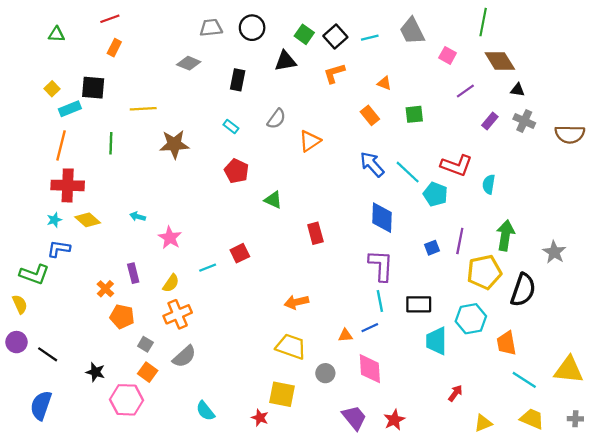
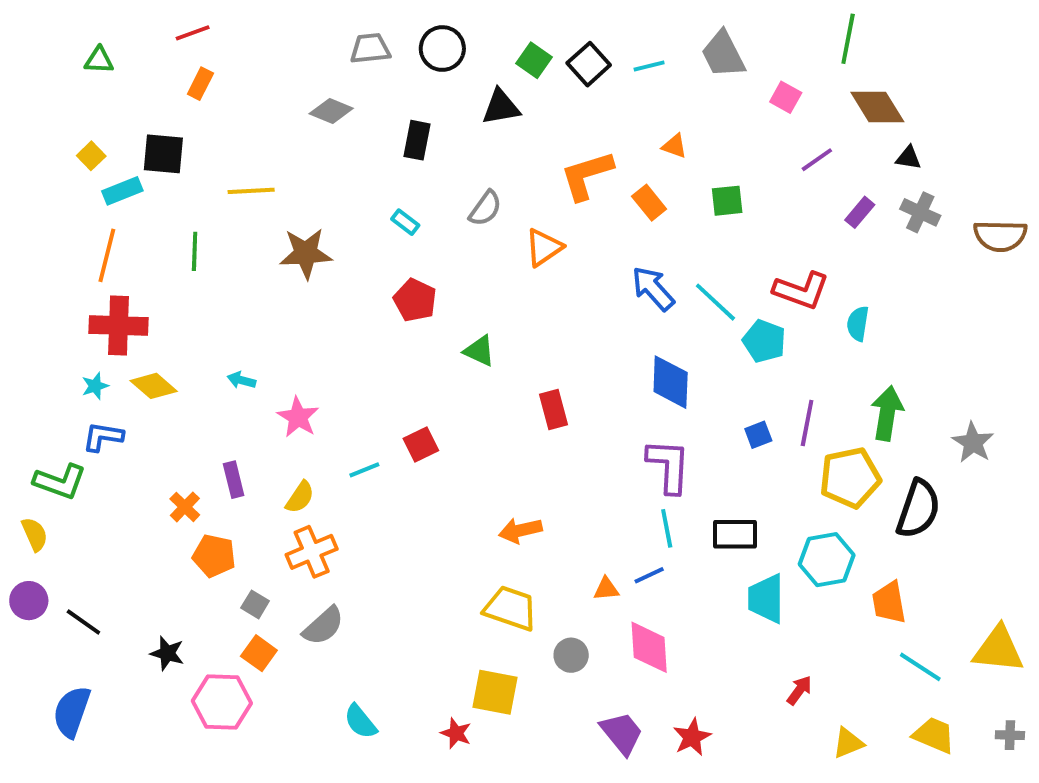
orange L-shape: (334, 73) -> (587, 175), moved, size x1.4

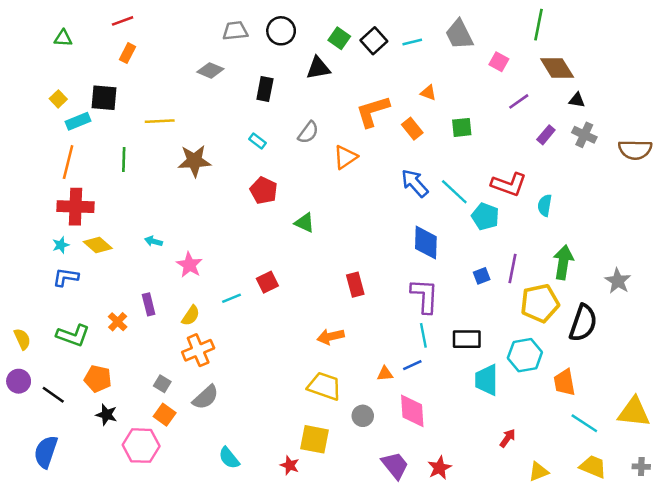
red rectangle: (554, 409) -> (355, 285), moved
green L-shape: (60, 482) -> (73, 335), moved
orange pentagon: (214, 556) -> (98, 379), moved

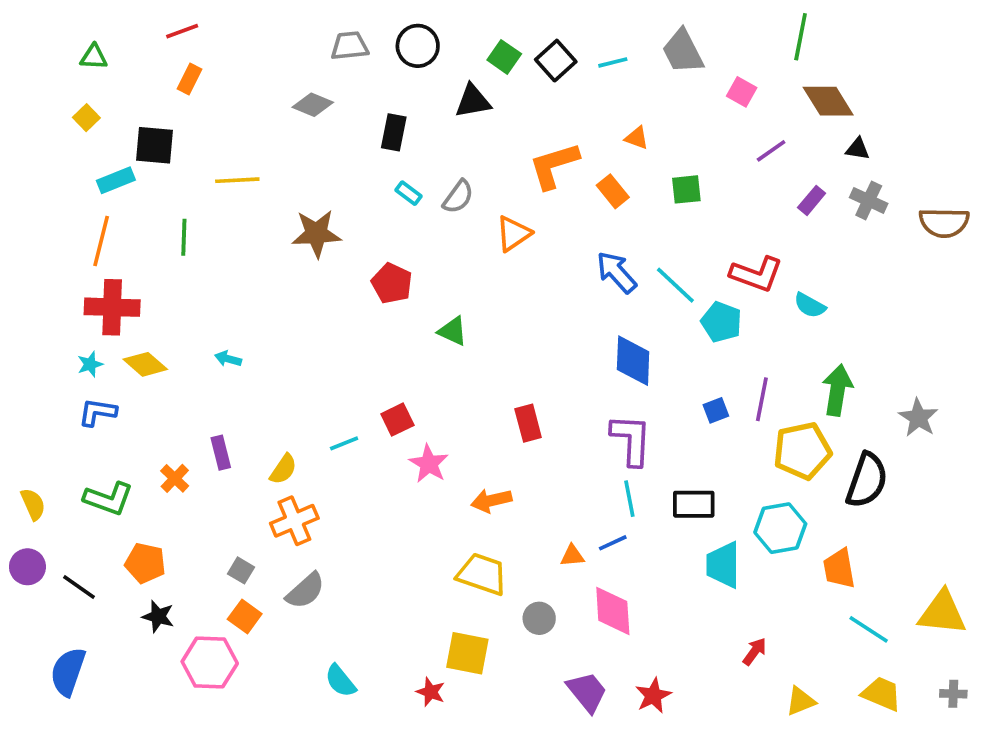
yellow square: (58, 99) -> (86, 118), moved
cyan rectangle: (258, 141) -> (408, 193), moved
brown star: (194, 161) -> (316, 234), moved
cyan semicircle: (545, 205) -> (810, 305), turned -70
pink star: (189, 265) -> (429, 464), moved

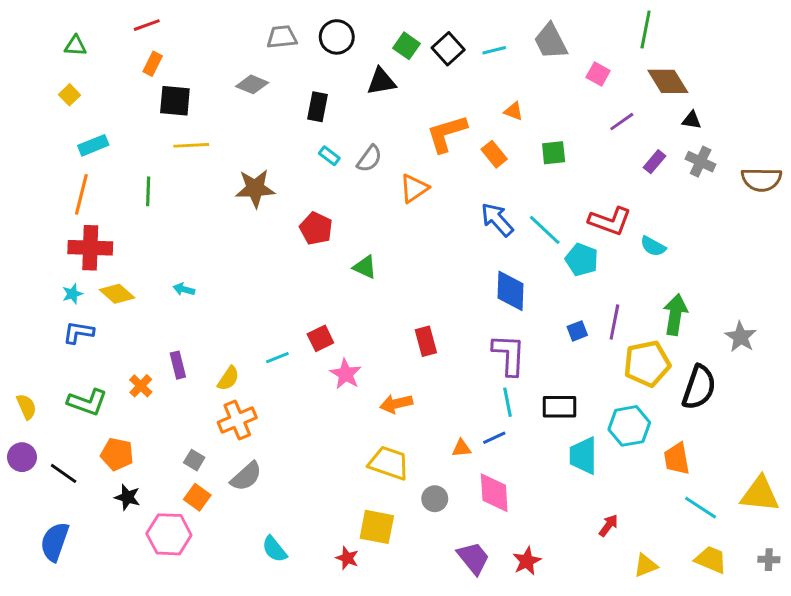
black square: (154, 145) -> (175, 101), moved

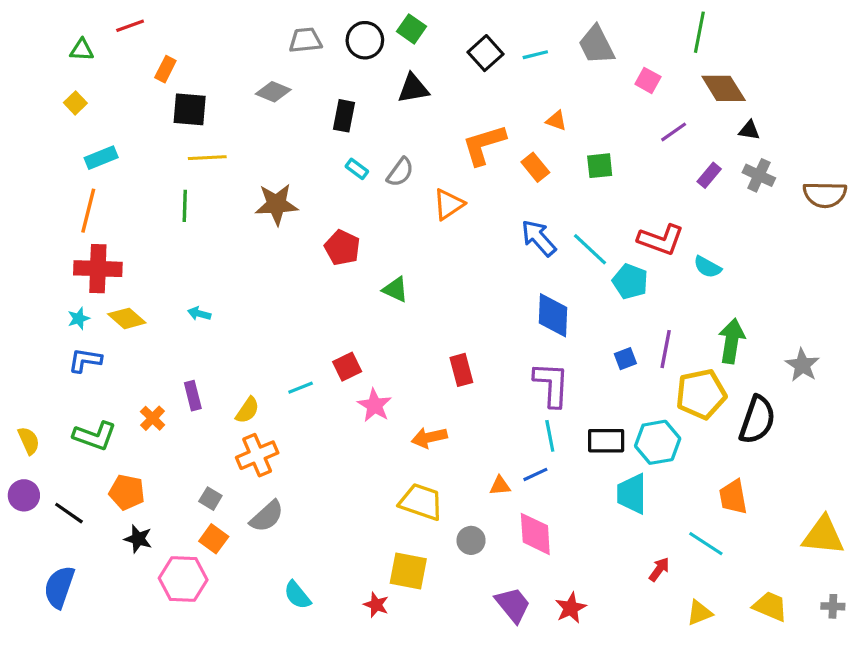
red line: (147, 25) -> (130, 26), moved
green square: (407, 46) -> (412, 29), moved
green line: (148, 191) -> (185, 206), moved
cyan hexagon: (629, 426) -> (658, 442), moved
cyan line: (701, 508) -> (706, 544), moved

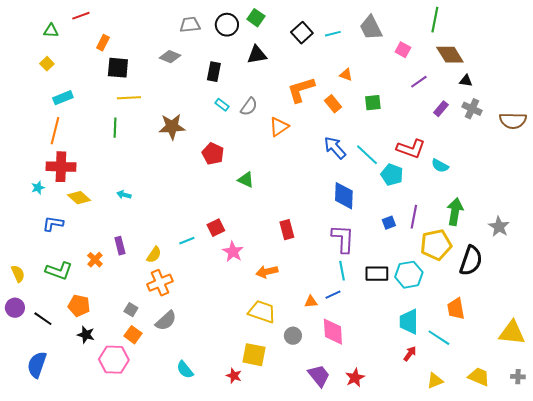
cyan star: (79, 318) -> (38, 188), moved
cyan trapezoid: (632, 494) -> (409, 322), moved

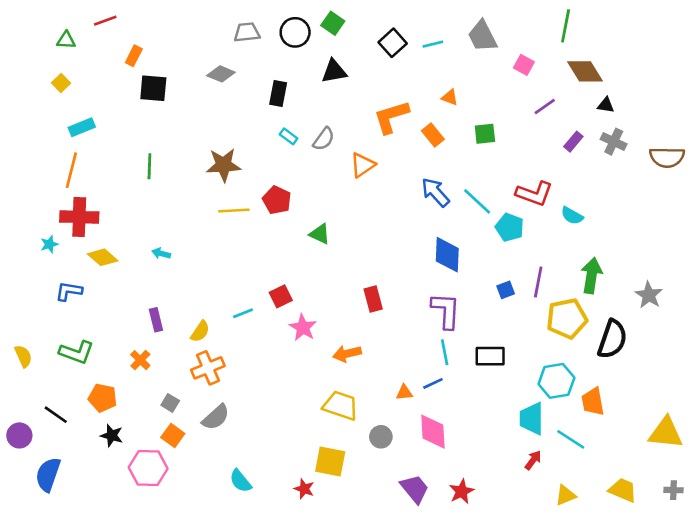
yellow line: (129, 98) -> (234, 211), moved
orange cross: (95, 260) -> (140, 360), moved
cyan hexagon: (409, 275) -> (556, 381), moved
purple circle: (15, 308) -> (19, 435), moved

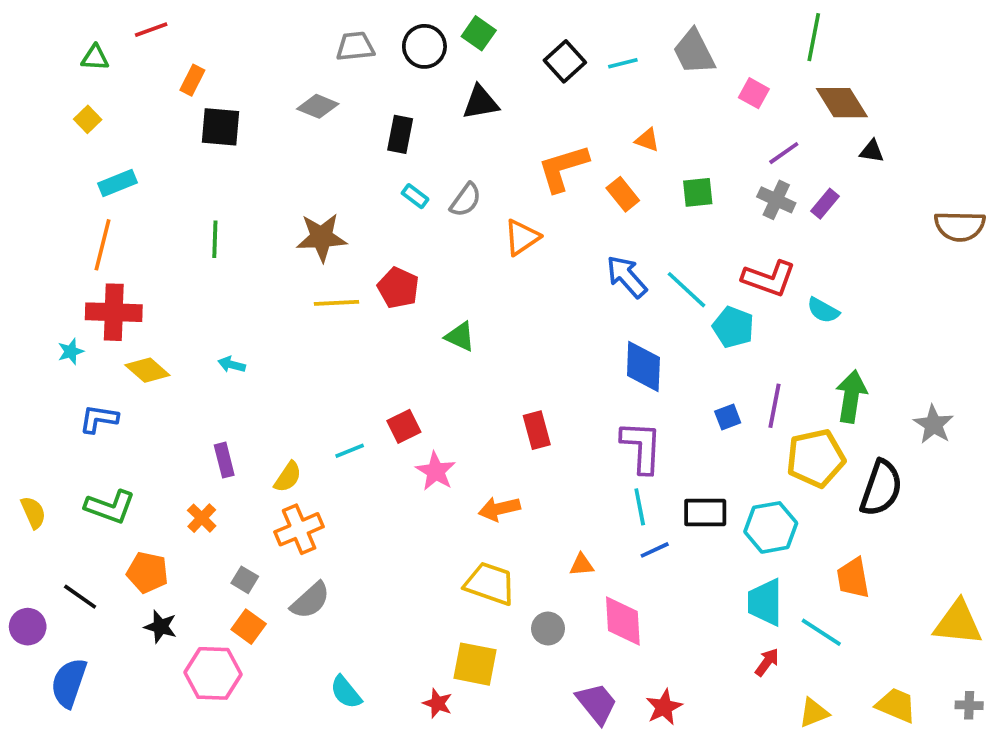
gray cross: (614, 142) -> (776, 200), moved
cyan hexagon: (556, 381) -> (771, 527), moved
blue line: (433, 383) -> (655, 550), moved

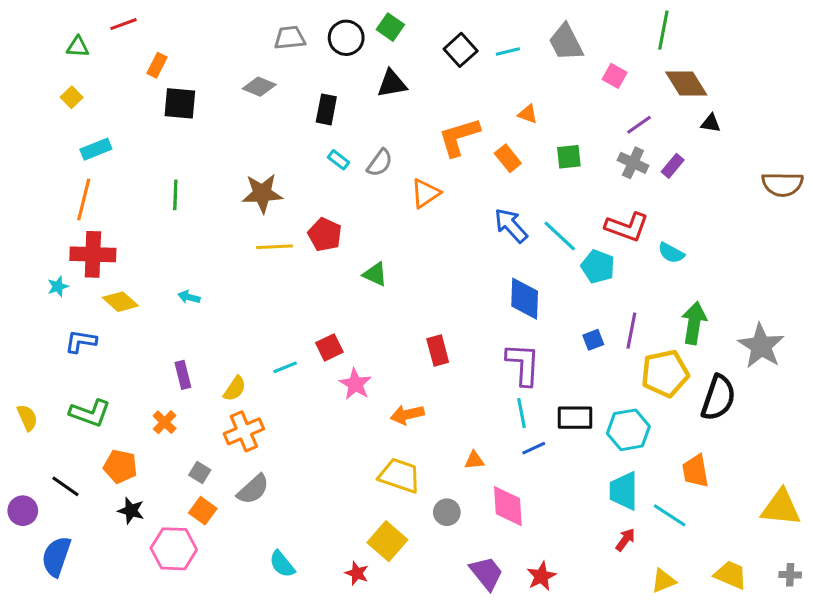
gray star: (934, 424) -> (761, 346), size x1.4
yellow square: (475, 664) -> (387, 541), turned 30

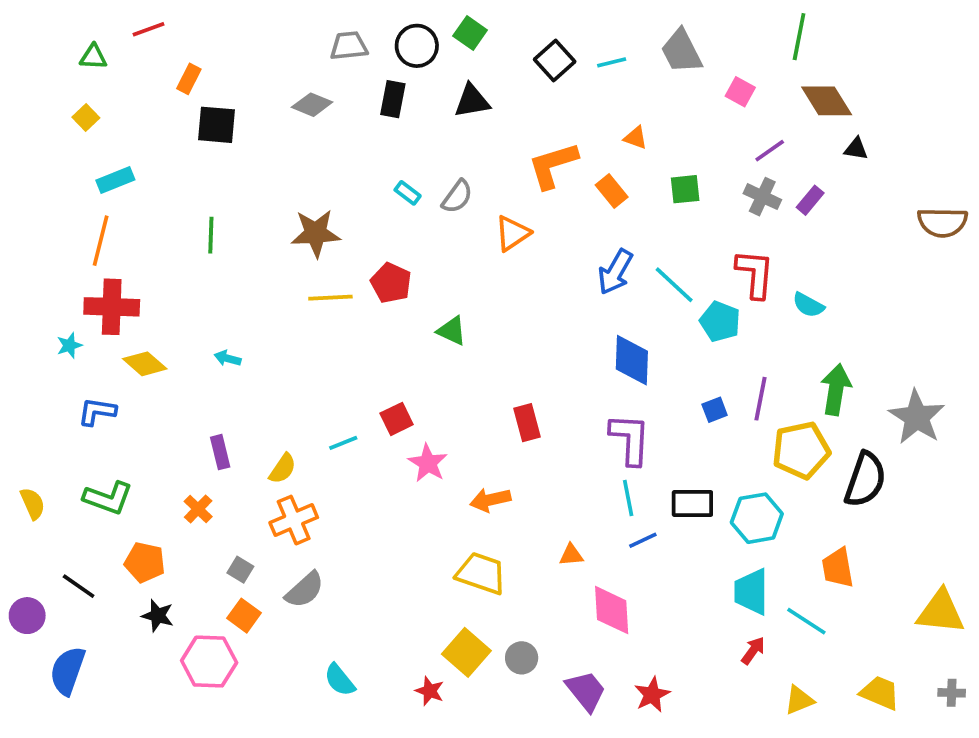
black rectangle: (326, 109) -> (393, 99), moved
blue arrow: (511, 225) -> (615, 272), turned -108
red L-shape: (627, 227) -> (755, 274), turned -105
gray circle: (447, 512) -> (522, 658), moved

